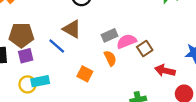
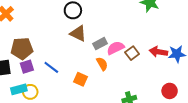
brown triangle: (72, 29) -> (78, 33), moved
blue line: (57, 46) -> (51, 67), moved
red arrow: (165, 71) -> (158, 52), moved
cyan rectangle: (40, 81) -> (19, 89), moved

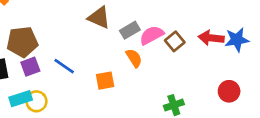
orange square: (80, 79) -> (105, 81), turned -32

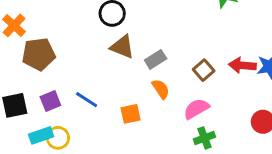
pink semicircle: (152, 35) -> (196, 109), moved
brown pentagon: (22, 42) -> (39, 54), moved

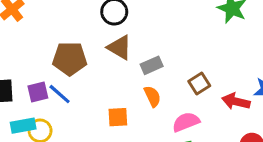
brown pentagon: (39, 54) -> (70, 59), moved
red arrow: (242, 65) -> (236, 101), moved
blue line: (87, 100) -> (60, 94), moved

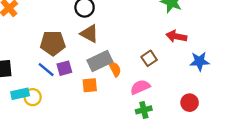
gray rectangle: (152, 65) -> (100, 61), moved, size x1.5
purple square: (38, 92) -> (64, 68), moved
red arrow: (236, 101) -> (176, 36), moved

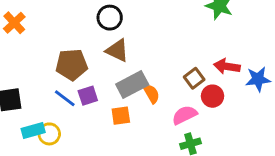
red arrow: (176, 36) -> (227, 66), moved
red circle: (190, 103) -> (213, 96), moved

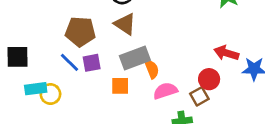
brown square: (194, 78) -> (199, 96), moved
pink semicircle: (185, 115) -> (165, 91), moved

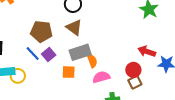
purple square: (92, 63) -> (49, 54), turned -32
brown square: (199, 96) -> (135, 82), moved

